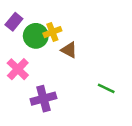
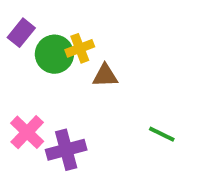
brown triangle: (69, 50) -> (105, 76), turned -30
pink cross: (18, 69) -> (27, 132), moved

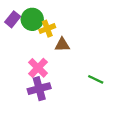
green circle: (54, 54) -> (32, 19), moved
pink cross: (27, 132) -> (38, 68), moved

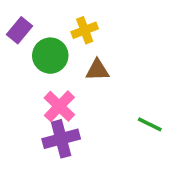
green circle: (32, 19) -> (50, 56), moved
yellow cross: (47, 29) -> (85, 30), moved

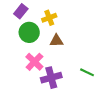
purple rectangle: (19, 30) -> (21, 11), moved
purple cross: (61, 139) -> (51, 78), moved

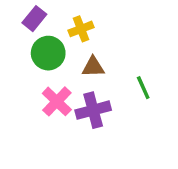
green line: (87, 72) -> (143, 88), moved, turned 40
purple cross: (51, 78) -> (93, 110), moved

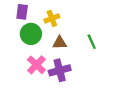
purple rectangle: (34, 19) -> (22, 12), turned -32
green line: (143, 88) -> (92, 42), moved

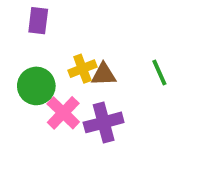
yellow cross: (52, 18) -> (82, 69), moved
green circle: (31, 34) -> (36, 86), moved

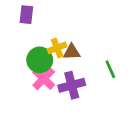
green line: (159, 72) -> (110, 69), moved
green circle: (36, 86) -> (40, 60), moved

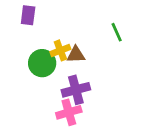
green line: (110, 69) -> (117, 32), moved
pink cross: (44, 79) -> (69, 112), moved, turned 30

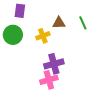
brown triangle: (76, 55) -> (59, 23), moved
green circle: (42, 63) -> (13, 35), moved

